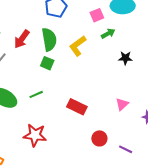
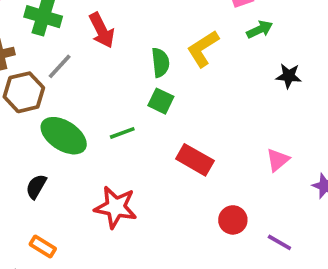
red arrow: (22, 39) -> (102, 30), turned -66
green semicircle: (49, 39) -> (160, 63), moved, size x0.7
green square: (47, 63) -> (161, 101), moved

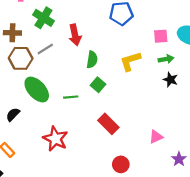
green semicircle: (160, 63) -> (92, 60), moved
black star: (289, 76) -> (170, 80), moved

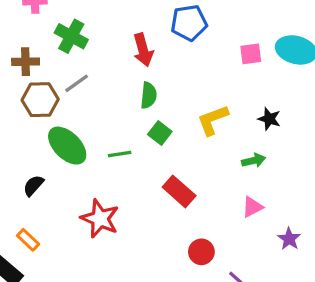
red arrow: (75, 35) -> (143, 50), moved
green arrow: (166, 59) -> (254, 161), moved
yellow L-shape: (130, 61) -> (213, 120), moved

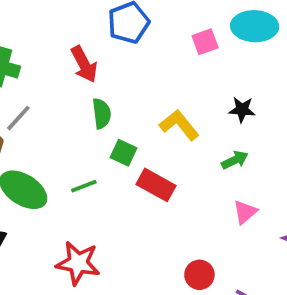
yellow L-shape: (213, 120) -> (179, 125), turned 84
red rectangle: (179, 191) -> (156, 185), moved

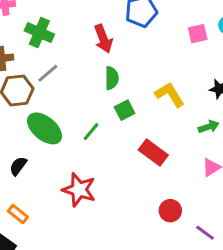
green square: (124, 153) -> (125, 110), turned 30
red rectangle: (156, 185) -> (153, 152), moved
green line: (84, 186) -> (91, 132), turned -36

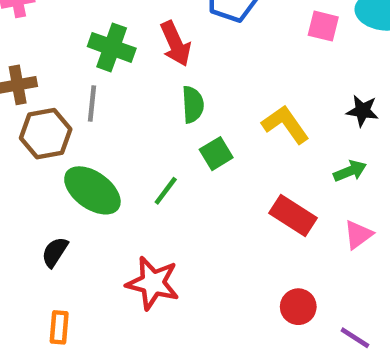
green cross: (39, 33) -> (112, 47), moved
pink square: (198, 34) -> (323, 26), turned 30
gray line: (48, 73) -> (92, 103), turned -40
red rectangle: (153, 152) -> (293, 215), moved
orange rectangle: (18, 214) -> (59, 327), turned 60

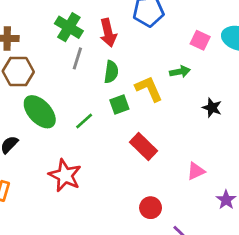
gray line: (92, 103) -> (77, 58), moved
black star: (362, 111) -> (212, 108), moved
yellow L-shape: (285, 124) -> (149, 89), moved
green arrow: (350, 171) -> (180, 72), moved
red rectangle: (293, 215) -> (143, 147), moved

